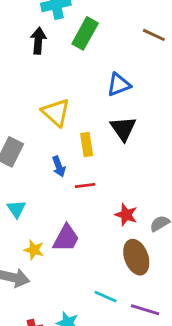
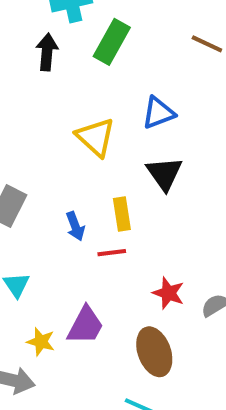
yellow triangle: (56, 112) -> (96, 137), moved
yellow rectangle: (87, 145) -> (122, 214), moved
brown ellipse: (136, 257) -> (154, 352), moved

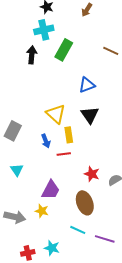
yellow triangle: (96, 137) -> (56, 114), moved
yellow star: (41, 342) -> (42, 211), moved

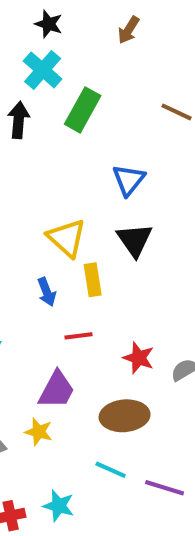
cyan cross: (44, 30) -> (43, 70), turned -36
blue triangle: (87, 85) -> (129, 180), turned -30
red line: (64, 154) -> (79, 336), moved
brown ellipse: (85, 203) -> (125, 416), turned -75

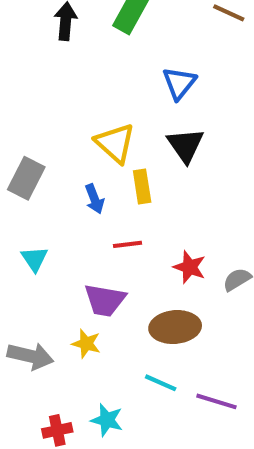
purple trapezoid: (57, 390) -> (105, 300), turned 72

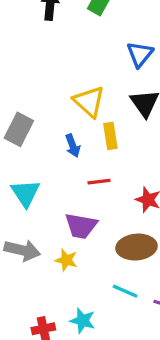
cyan triangle: (35, 259) -> (25, 193), size x1.4
gray arrow: (30, 356) -> (22, 250), moved

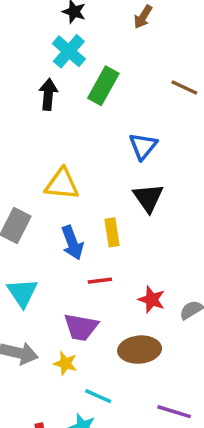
yellow triangle: (89, 102) -> (62, 184), moved, turned -36
blue arrow: (73, 146) -> (72, 243), size x1.4
cyan line: (125, 291) -> (98, 396), moved

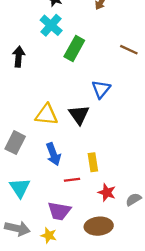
black arrow: (48, 94) -> (19, 57), moved
black triangle: (148, 198) -> (79, 115), moved
yellow rectangle: (112, 232) -> (93, 162), moved

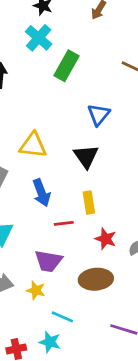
black triangle: (79, 115) -> (86, 156), moved

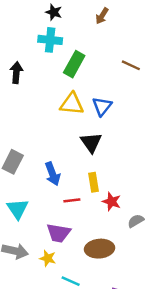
cyan cross: (39, 38) -> (50, 40), turned -35
yellow triangle: (33, 145) -> (72, 104), moved
red star: (106, 239) -> (112, 202), moved

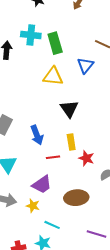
cyan cross: (50, 40) -> (31, 35), moved
green rectangle: (74, 64) -> (55, 43), turned -45
blue triangle: (102, 106) -> (85, 65), moved
purple trapezoid: (59, 233) -> (42, 185), turned -45

